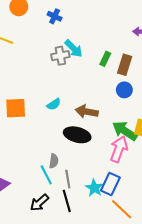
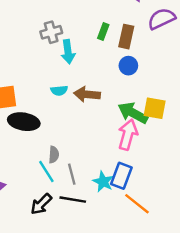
cyan arrow: (74, 48) -> (68, 52), moved, turned 42
cyan semicircle: (54, 104) -> (59, 90), moved, turned 32
black ellipse: (77, 135) -> (24, 122), moved
black line: (67, 201) -> (73, 200), turned -60

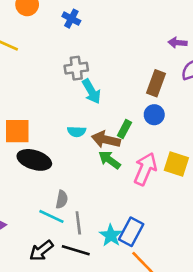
green rectangle: (103, 31) -> (124, 129), moved
cyan arrow: (68, 52) -> (91, 91), turned -30
green arrow: (133, 113) -> (110, 160), moved, size x0.7
pink arrow: (128, 135) -> (145, 169), moved
cyan line: (46, 171) -> (51, 216), turned -40

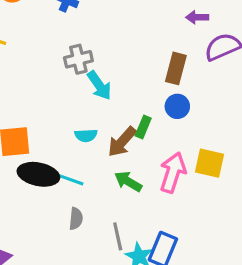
brown arrow: (106, 140) -> (122, 142), turned -56
green arrow: (110, 160) -> (128, 182), moved
cyan line: (51, 216) -> (68, 179), moved
gray line: (78, 223) -> (118, 236), moved

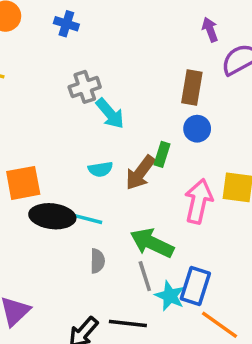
purple arrow: (197, 17) -> (210, 30), turned 75
green arrow: (128, 182) -> (152, 243), moved, size x1.4

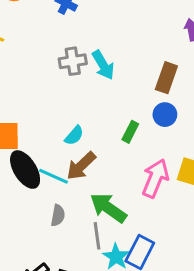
cyan arrow: (110, 113) -> (103, 65), moved
cyan semicircle: (100, 169) -> (74, 136), turned -50
brown arrow: (140, 173) -> (81, 166), moved
black ellipse: (52, 216) -> (25, 170), turned 42

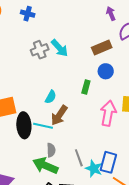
brown rectangle: (166, 78) -> (102, 48), turned 60
black ellipse: (25, 170) -> (24, 125), turned 40
green arrow: (108, 208) -> (45, 166), moved

